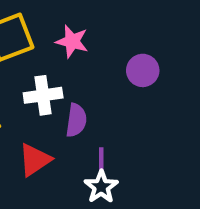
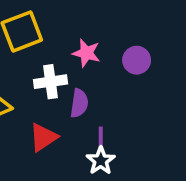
pink star: (72, 41) -> (86, 53), moved

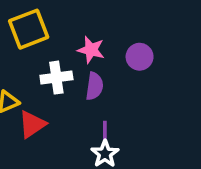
purple semicircle: (79, 103) -> (95, 86), moved
red triangle: (43, 137) -> (32, 124), moved

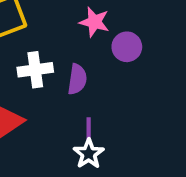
pink star: (91, 50) -> (94, 22), moved

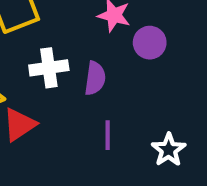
white star: (89, 154) -> (169, 150), moved

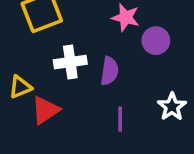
white star: (169, 150) -> (172, 107), moved

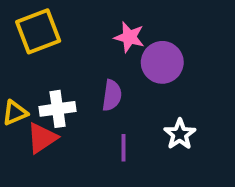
purple circle: (156, 41) -> (162, 62), size x1.4
white cross: (70, 62) -> (58, 109), moved

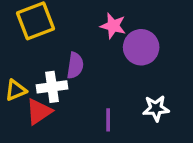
purple semicircle: (112, 95) -> (75, 65), moved
white star: (180, 134) -> (156, 108), turned 30

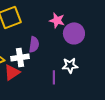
white star: (156, 108) -> (70, 65), moved

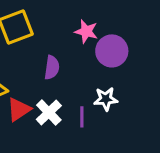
white cross: (20, 57) -> (49, 112), moved, turned -36

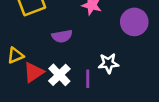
purple circle: (112, 51) -> (134, 22), moved
purple semicircle: (52, 67) -> (62, 36), turned 72

